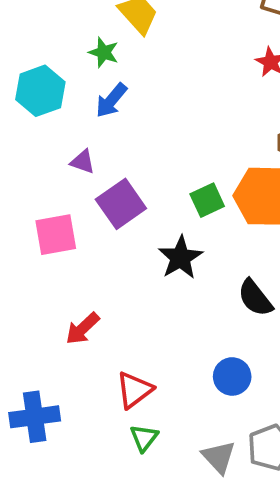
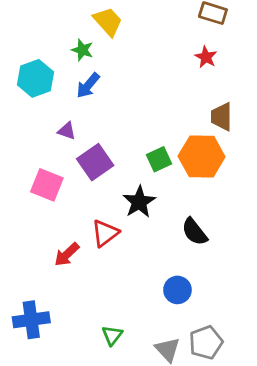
pink square: (56, 235) -> (47, 185), turned 32
red triangle: (134, 390) -> (105, 233), moved

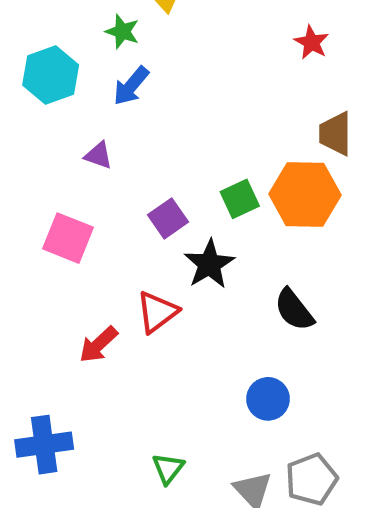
purple square: (95, 162) -> (168, 218), moved, size x0.7

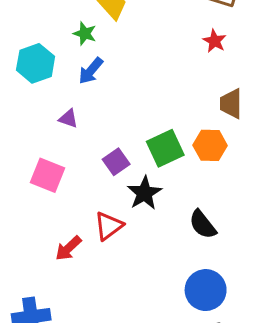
orange hexagon: (305, 195) -> (210, 145), size x0.7
green square: (240, 199) -> (165, 148), size x1.4
blue circle: (268, 399) -> (206, 290), moved, size x1.4

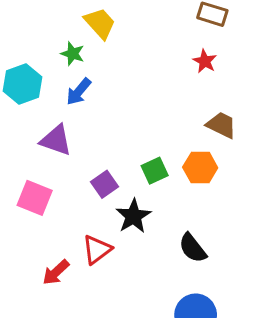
brown trapezoid: (231, 104) -> (221, 125), turned 116
purple triangle: (68, 119) -> (56, 140), size x1.6
green square: (165, 148) -> (155, 171), size x0.7

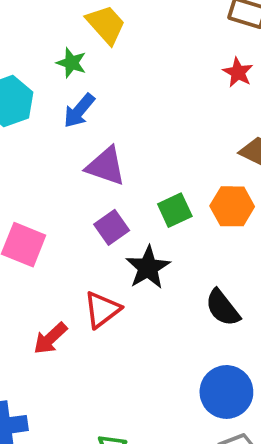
purple triangle: (56, 140) -> (106, 166), moved

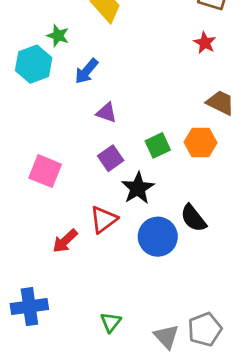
green star: (71, 63) -> (58, 36), moved
purple triangle: (106, 166) -> (106, 113), size x0.7
blue circle: (226, 392) -> (158, 237), moved

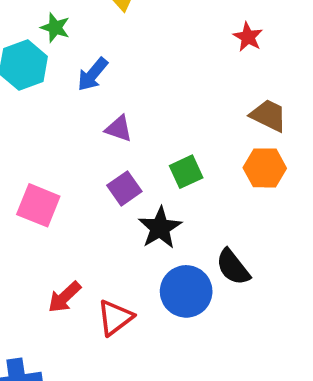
orange hexagon: (201, 143) -> (265, 168), moved
red triangle: (104, 220) -> (115, 318), moved

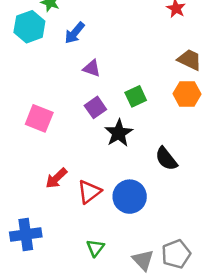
blue circle: (186, 291) -> (130, 197), moved

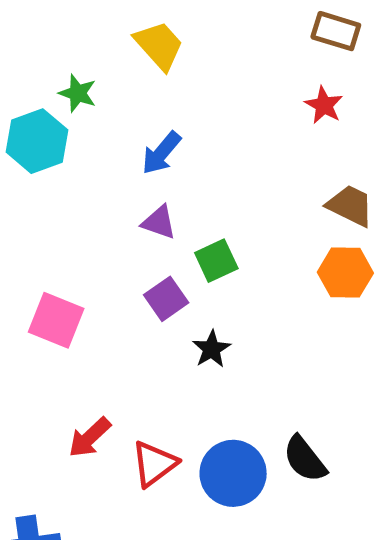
blue arrow: (75, 33) -> (161, 153), moved
green square: (136, 96) -> (216, 261), moved
black star: (119, 133) -> (212, 349), size x0.7
black semicircle: (166, 159) -> (305, 459), moved

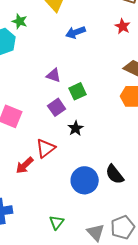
blue arrow: (161, 153) -> (76, 32), moved, turned 30
red triangle: (154, 464) -> (46, 148), moved

